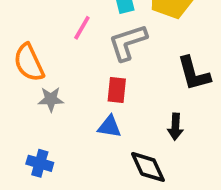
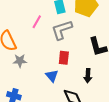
red rectangle: (117, 90) -> (64, 58), moved
blue triangle: (109, 127) -> (52, 76), turned 40

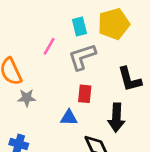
blue triangle: (52, 76) -> (69, 118), turned -48
black arrow: (88, 76) -> (116, 118), size x1.5

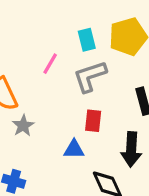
gray star: (27, 98) -> (23, 126), turned -30

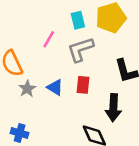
blue triangle: (74, 149) -> (55, 87), moved, turned 30

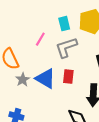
blue triangle: (55, 87) -> (45, 79), size x1.5

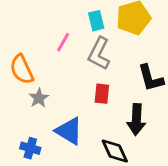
gray L-shape: (66, 47) -> (99, 54), turned -45
blue triangle: (45, 79) -> (69, 131), moved

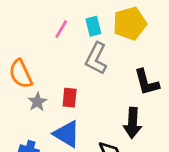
pink line: (63, 42) -> (61, 29), moved
red rectangle: (102, 94) -> (70, 98), moved

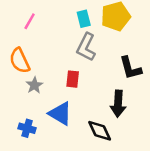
pink line: (61, 29) -> (30, 21), moved
red rectangle: (70, 98) -> (73, 79), moved

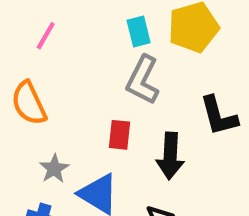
gray star: (34, 85) -> (54, 169), moved
black arrow: (118, 104) -> (170, 156), moved

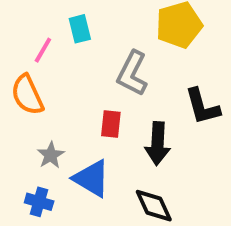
cyan rectangle: (139, 31) -> (80, 29), moved
pink line: (46, 36) -> (43, 50), moved

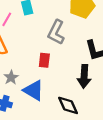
black arrow: (158, 143) -> (84, 76), moved

